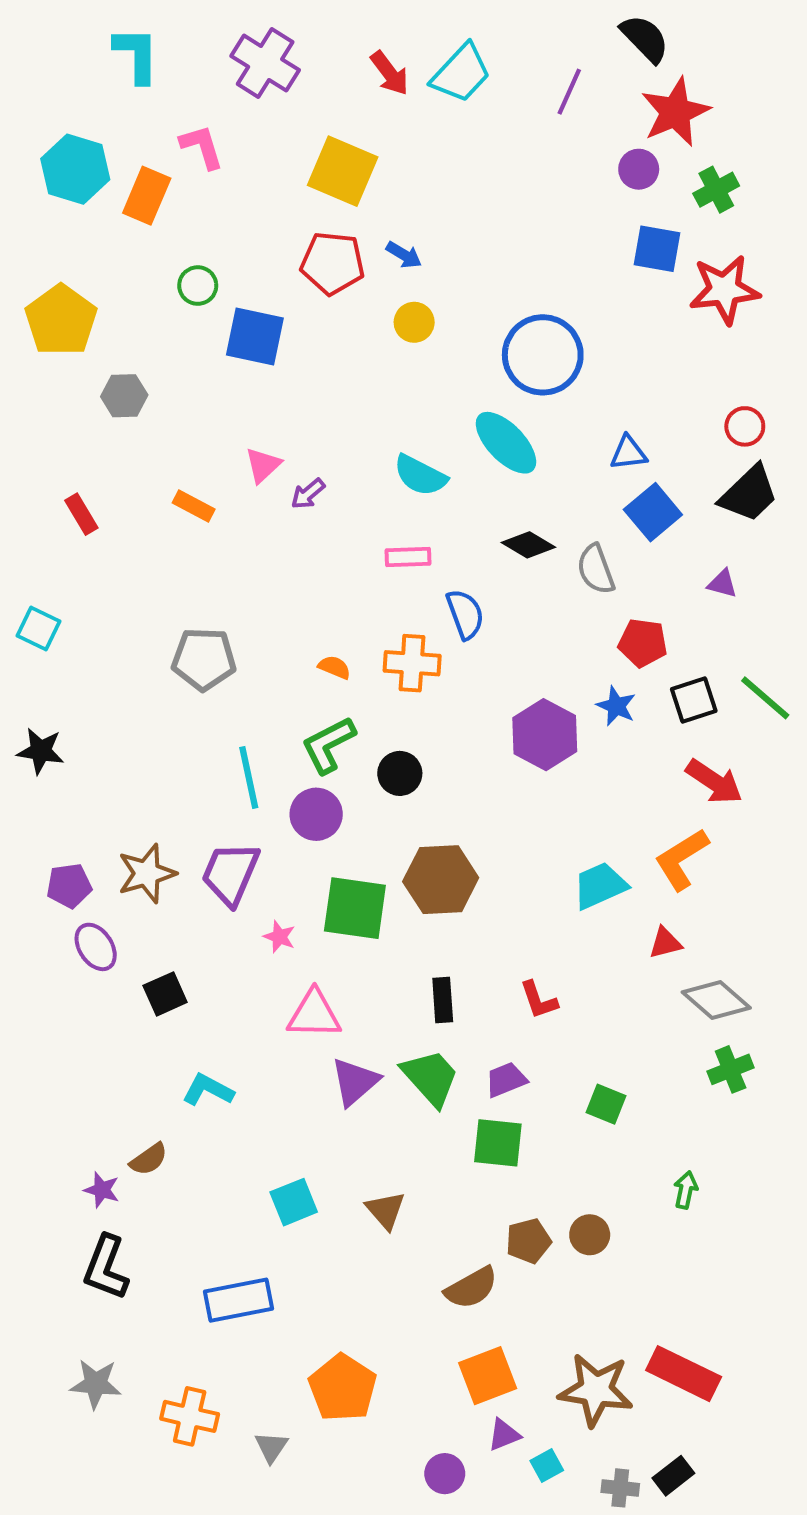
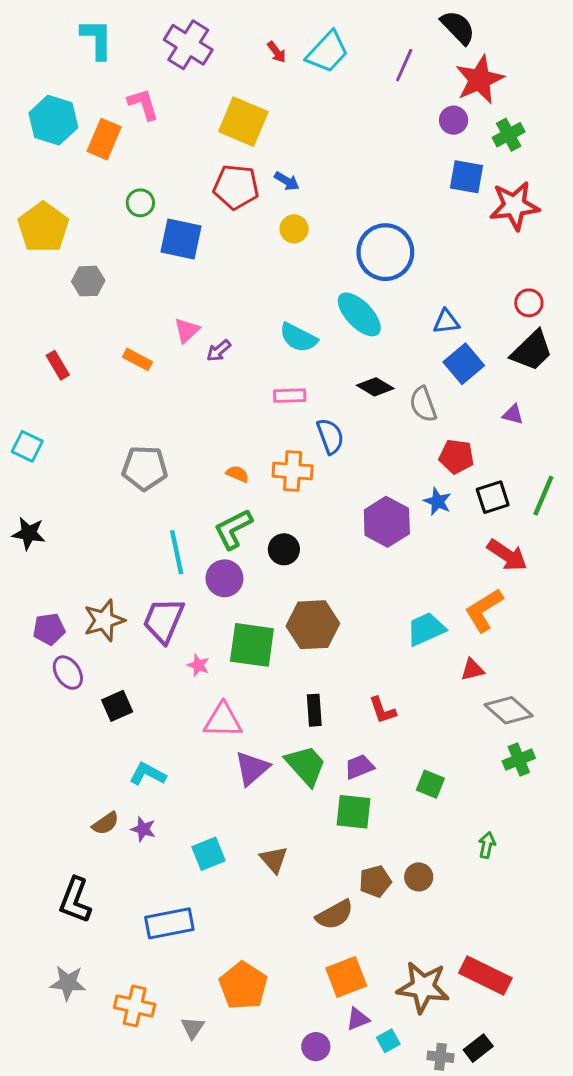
red arrow: (390, 73) -> (277, 52), size x0.7
green line: (765, 698) -> (543, 496), turned 72
purple star: (102, 1190) -> (143, 829), moved

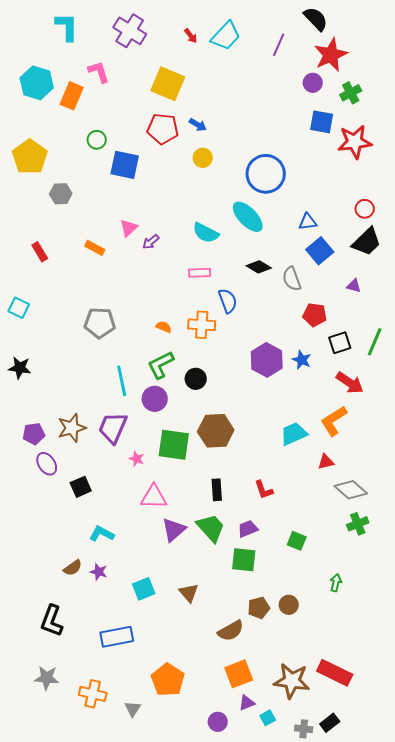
blue star: (438, 501) -> (302, 360), moved

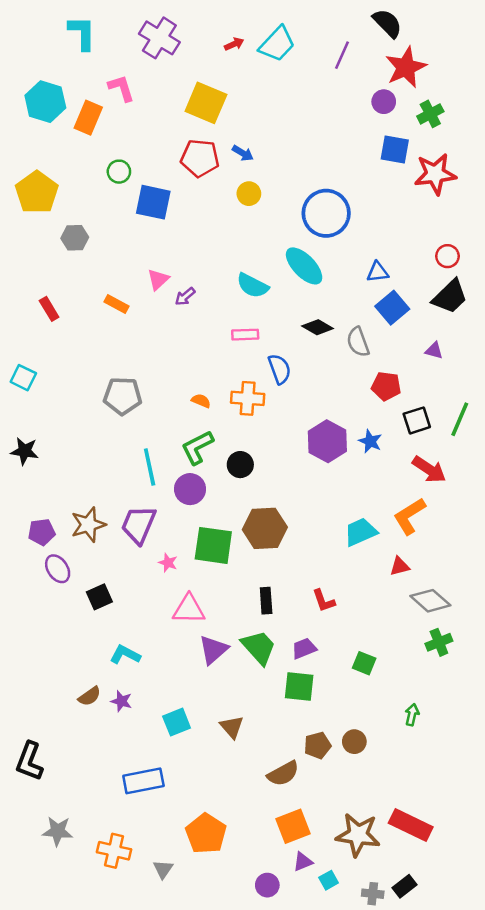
red arrow: (191, 36) -> (234, 44), turned -77
black L-shape: (52, 621) -> (29, 761), moved

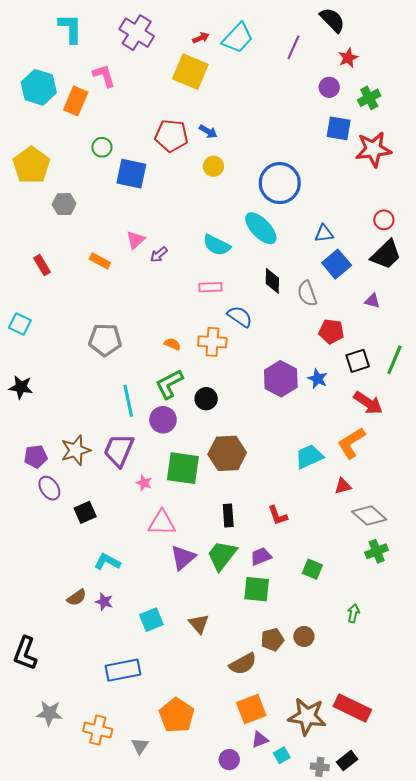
red star: (406, 67) -> (348, 58), size x0.6
yellow square: (206, 103) -> (190, 72), moved
black diamond: (318, 327) -> (272, 281), turned 60
blue semicircle: (280, 369) -> (240, 317), turned -35
green trapezoid: (259, 647) -> (222, 555), turned -100

